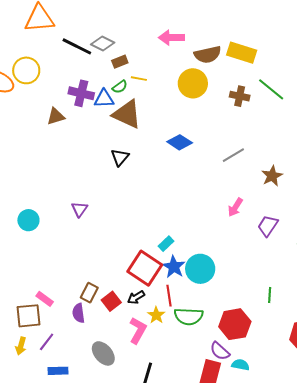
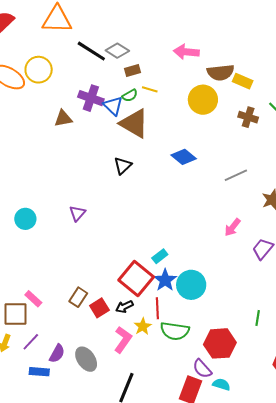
yellow rectangle: (242, 53) -> (243, 81), moved, size x0.7
blue triangle: (104, 99) -> (113, 106), turned 40
purple semicircle: (78, 313) -> (57, 353), moved, turned -150

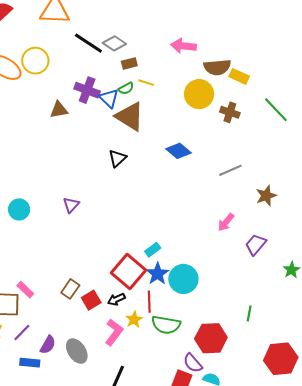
brown cross: (248, 117) -> (230, 112), moved

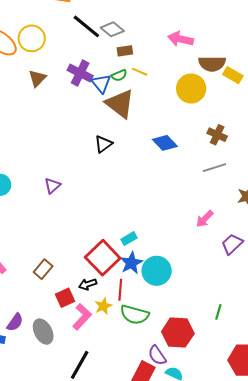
brown triangle: (59, 110) -> (37, 78), moved, turned -42
brown cross: (230, 112) -> (217, 135), moved
red square: (91, 300) -> (65, 298), moved

